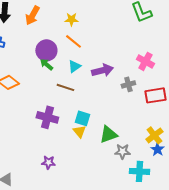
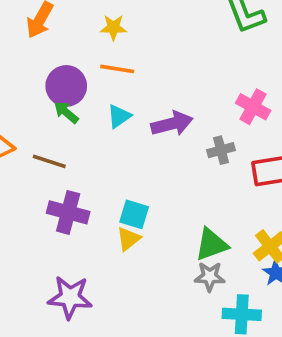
orange line: (73, 41) -> (117, 69), turned -30
brown line: (65, 87) -> (49, 161), moved
yellow triangle: (79, 131) -> (129, 239), turned 32
green triangle: (108, 134) -> (212, 244), moved
purple star: (48, 162) -> (70, 297), size x1.6

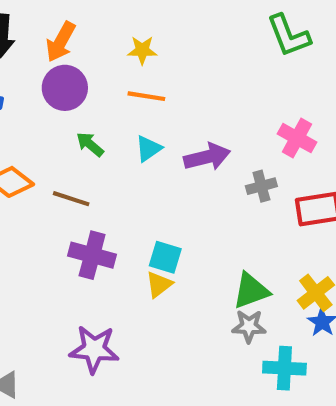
purple circle: (66, 86) -> (65, 88), moved

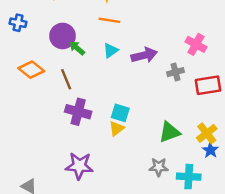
purple circle: (65, 88) -> (63, 36), moved
brown line: (71, 199) -> (66, 79), turned 50
gray star: (249, 326) -> (159, 167), moved

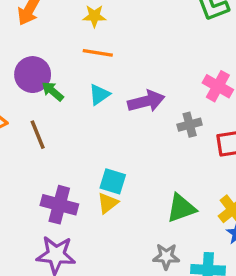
purple cross: (78, 112) -> (59, 205), moved

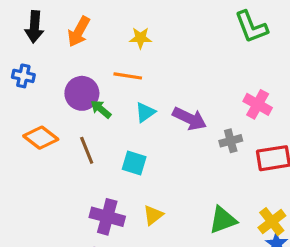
orange line: (98, 53) -> (128, 76), moved
purple arrow: (146, 101) -> (190, 119), turned 40
cyan square: (113, 181) -> (134, 163), moved

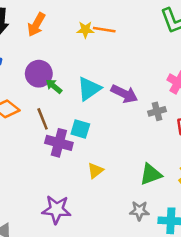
orange line: (128, 76) -> (104, 30), moved
cyan triangle: (145, 112) -> (89, 89), size x1.5
purple cross: (107, 217) -> (59, 143), moved

